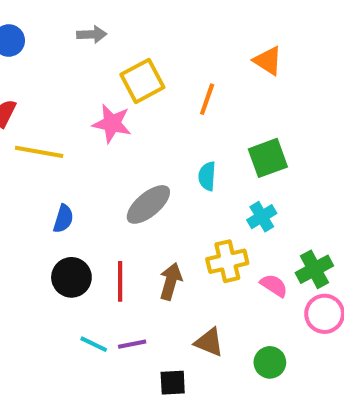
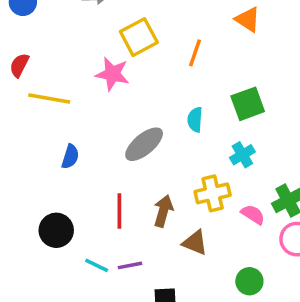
black circle: (71, 277) -> (56, 230), moved
brown triangle: (209, 342) -> (195, 243), moved

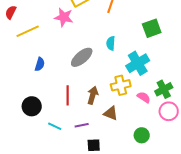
yellow line: (49, 99) -> (28, 31), turned -35
green square: (248, 104) -> (152, 28), moved
cyan cross: (242, 155) -> (138, 63), size x1.6
purple line: (130, 265) -> (82, 125), moved

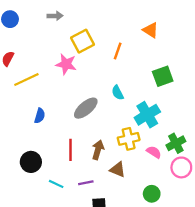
cyan semicircle: (111, 43) -> (118, 93), turned -32

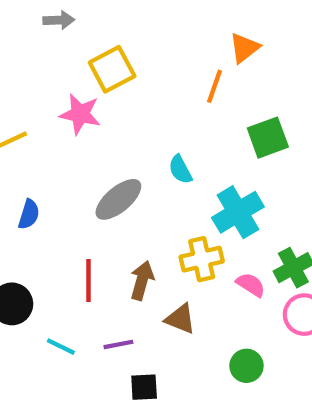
orange triangle: (151, 30) -> (244, 48), turned 49
orange line: (118, 51) -> (214, 86), moved

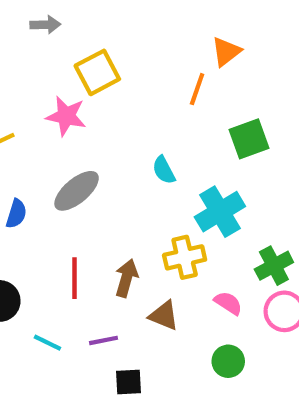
gray ellipse: (118, 199) -> (77, 191), moved
pink semicircle: (251, 285) -> (228, 303), moved

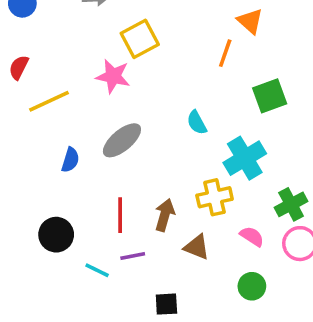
orange triangle: (226, 52) -> (250, 21), turned -40
purple line: (104, 340) -> (133, 256), moved

